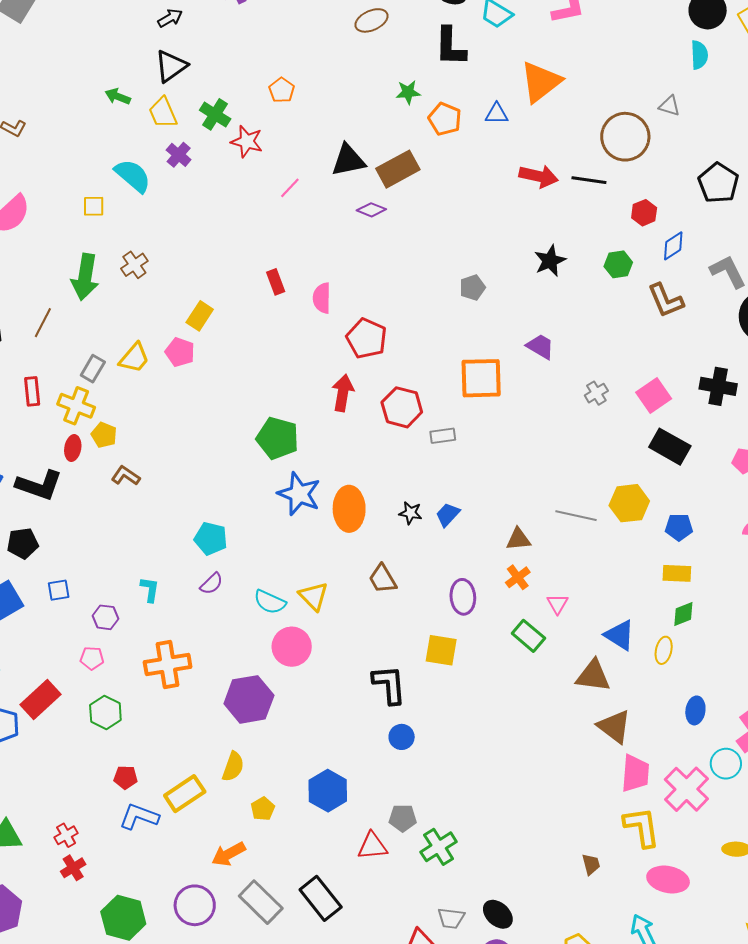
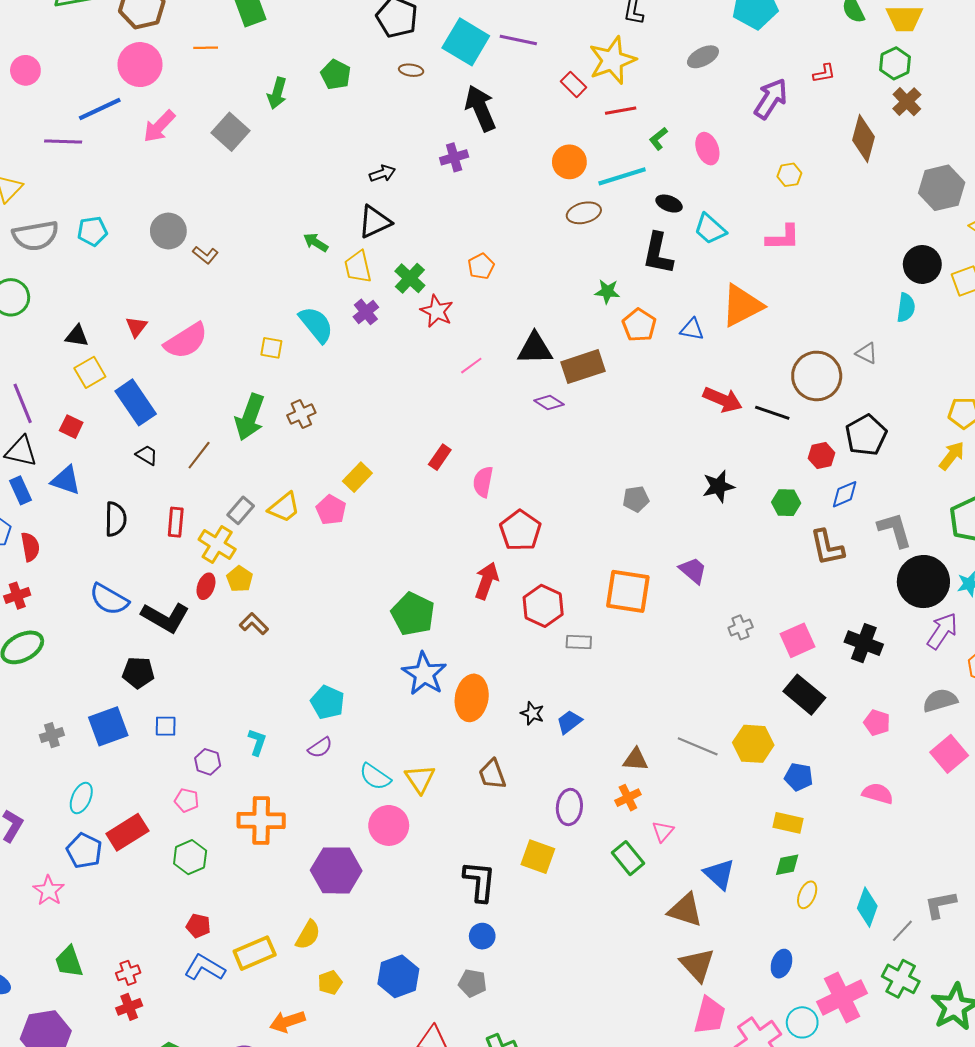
black pentagon: (718, 183) -> (866, 435), moved
red rectangle: (276, 282) -> (440, 457), turned 45
yellow ellipse: (664, 650) -> (807, 895), moved
gray pentagon: (403, 818) -> (472, 983), moved

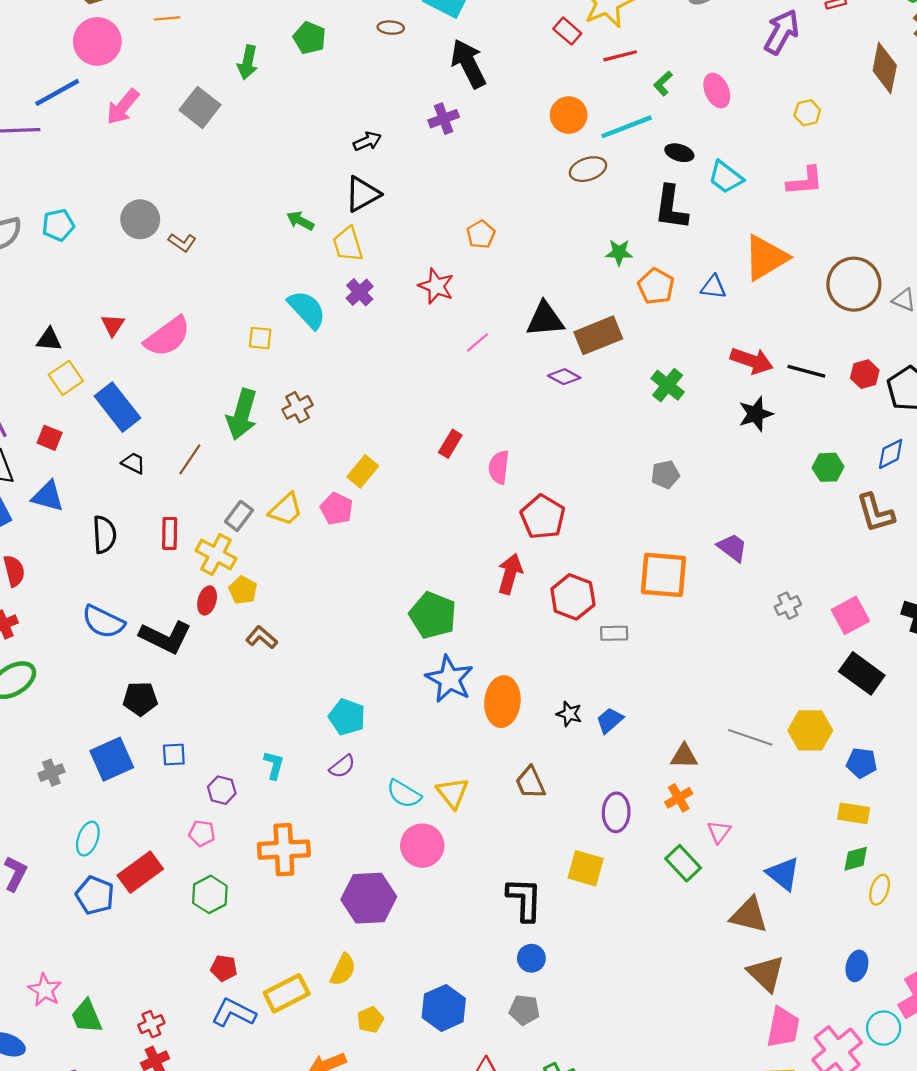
green cross: (410, 278) -> (668, 385), moved
brown circle: (817, 376) -> (854, 284), moved
red hexagon: (822, 456) -> (865, 374), moved
black star: (718, 486) -> (756, 414), moved
pink star: (49, 891) -> (45, 990), moved

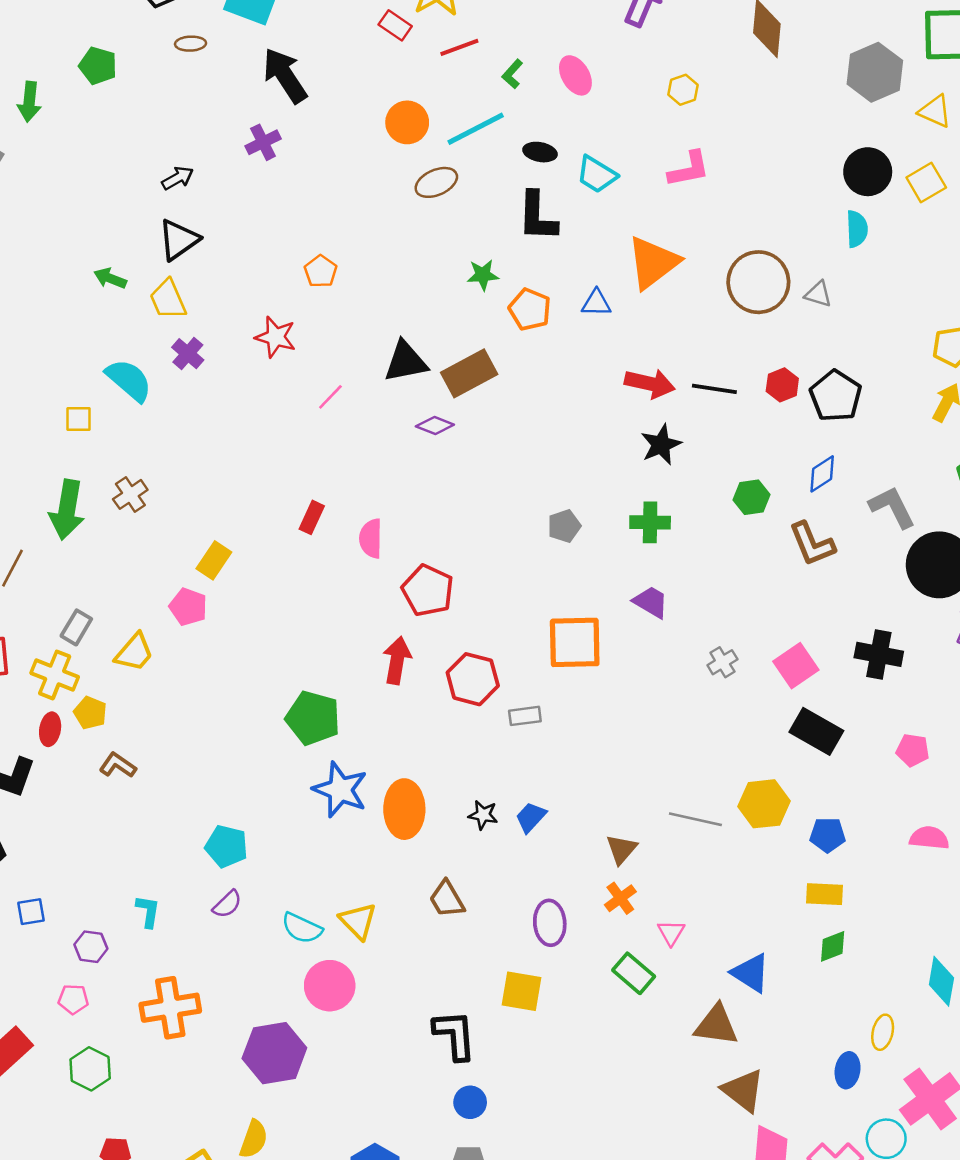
green cross: (668, 385) -> (650, 522), moved, turned -32
yellow trapezoid: (286, 509) -> (134, 652), moved
brown triangle: (684, 756) -> (621, 849), turned -44
yellow ellipse: (880, 890) -> (883, 1032), moved

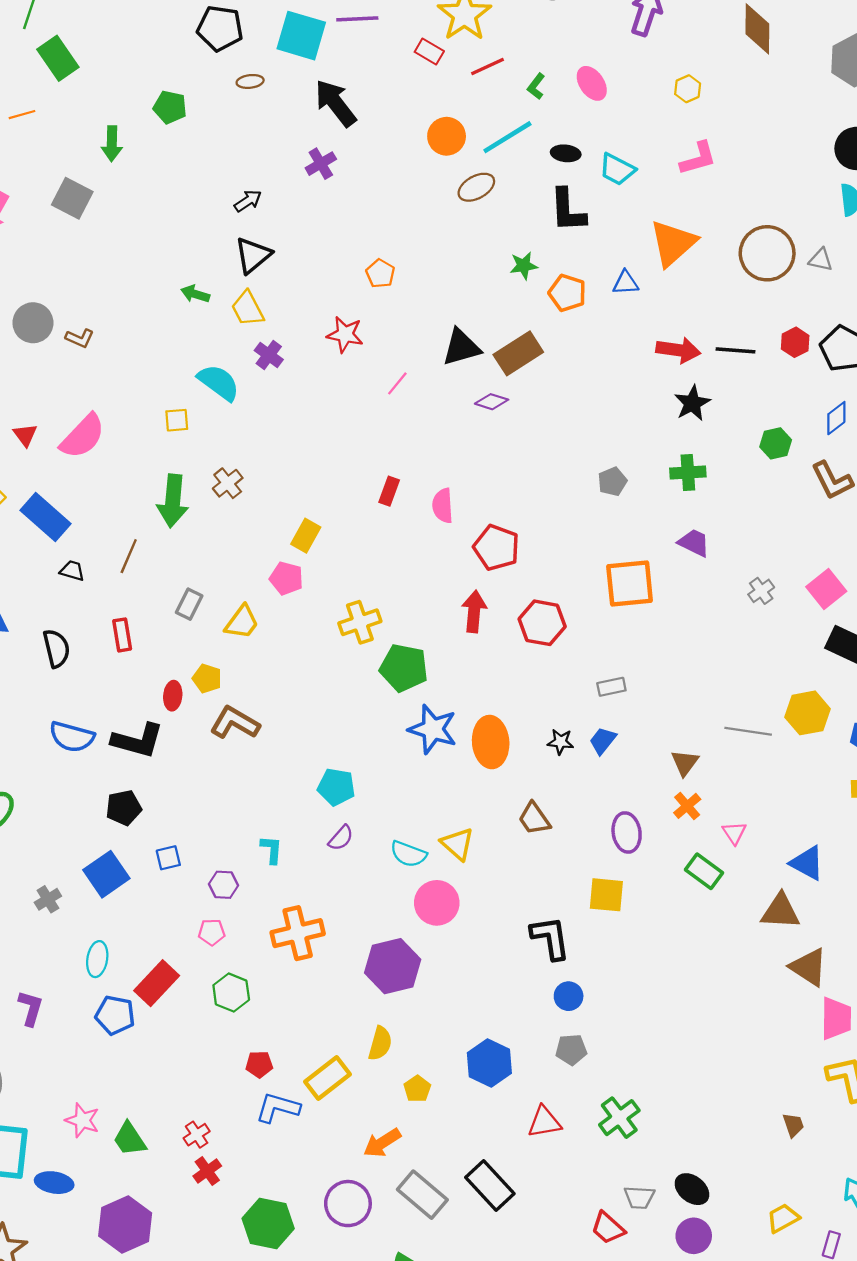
yellow cross: (55, 675) -> (360, 622), moved, turned -36
gray rectangle: (525, 716) -> (611, 687), moved
brown L-shape: (118, 765) -> (235, 723), size x1.5

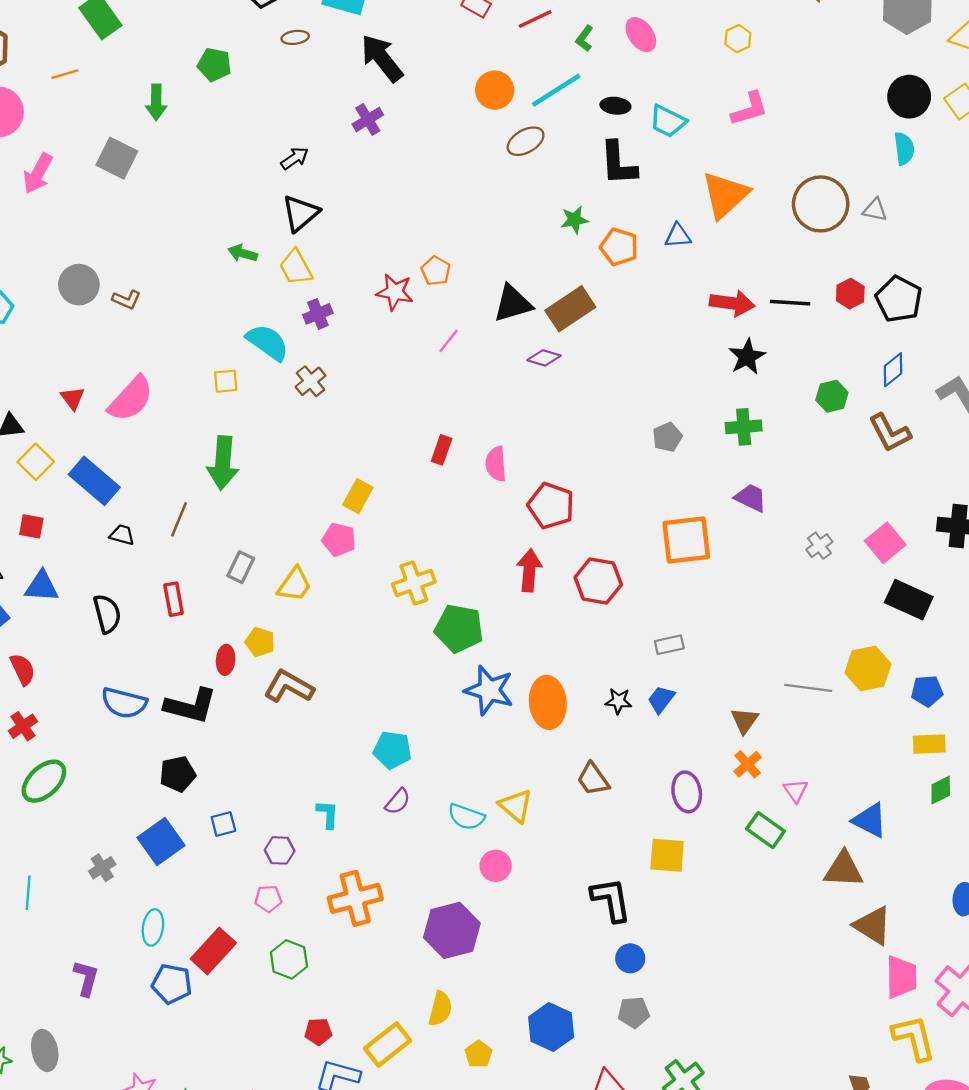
orange pentagon: (380, 274) -> (436, 271), moved
purple cross: (269, 355) -> (318, 314), turned 32
brown cross: (228, 483) -> (311, 381), moved
pink circle: (437, 903) -> (496, 866), size x0.7

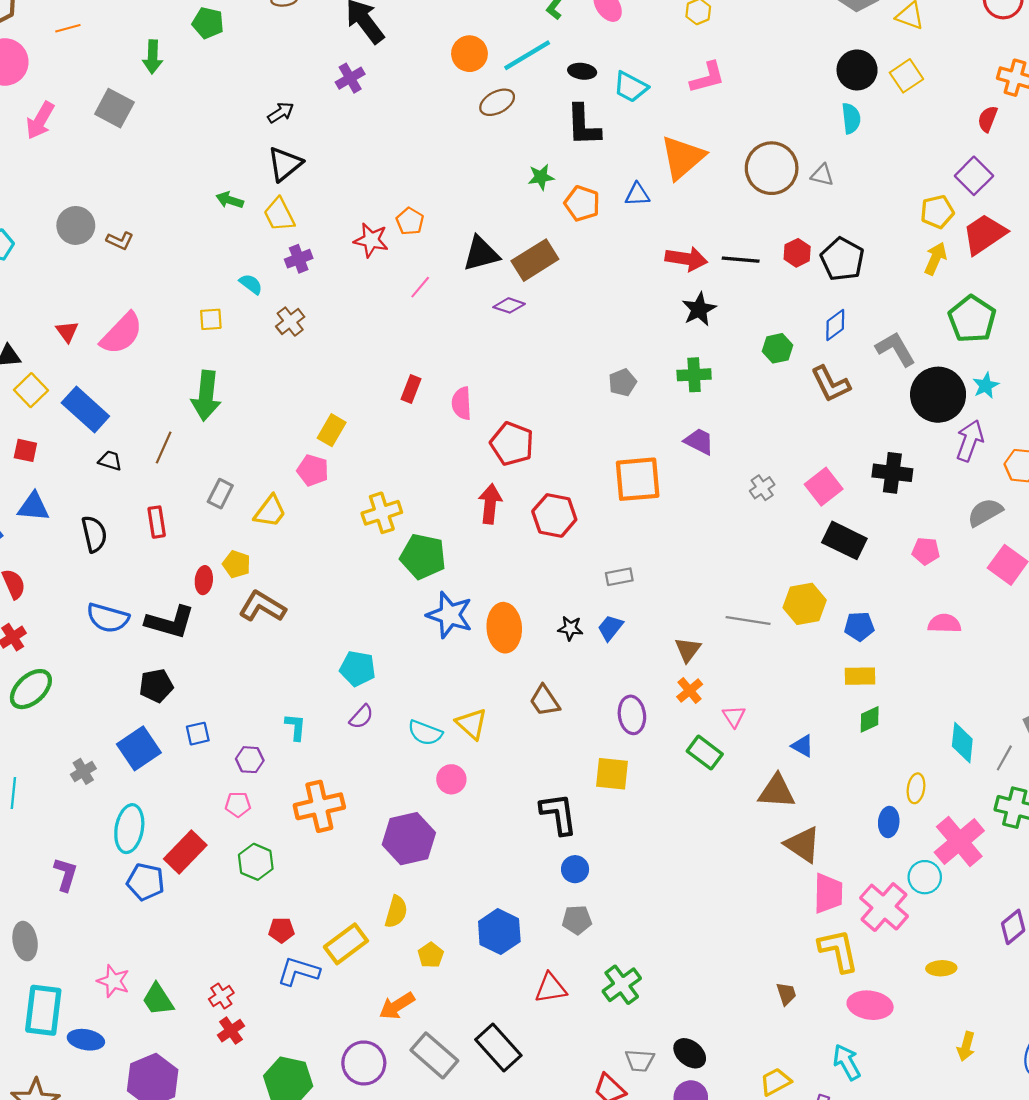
cyan semicircle: (268, 342) -> (251, 284), size x0.6
blue triangle: (870, 820) -> (802, 746), size x0.7
cyan ellipse: (153, 927) -> (129, 829), size x1.4

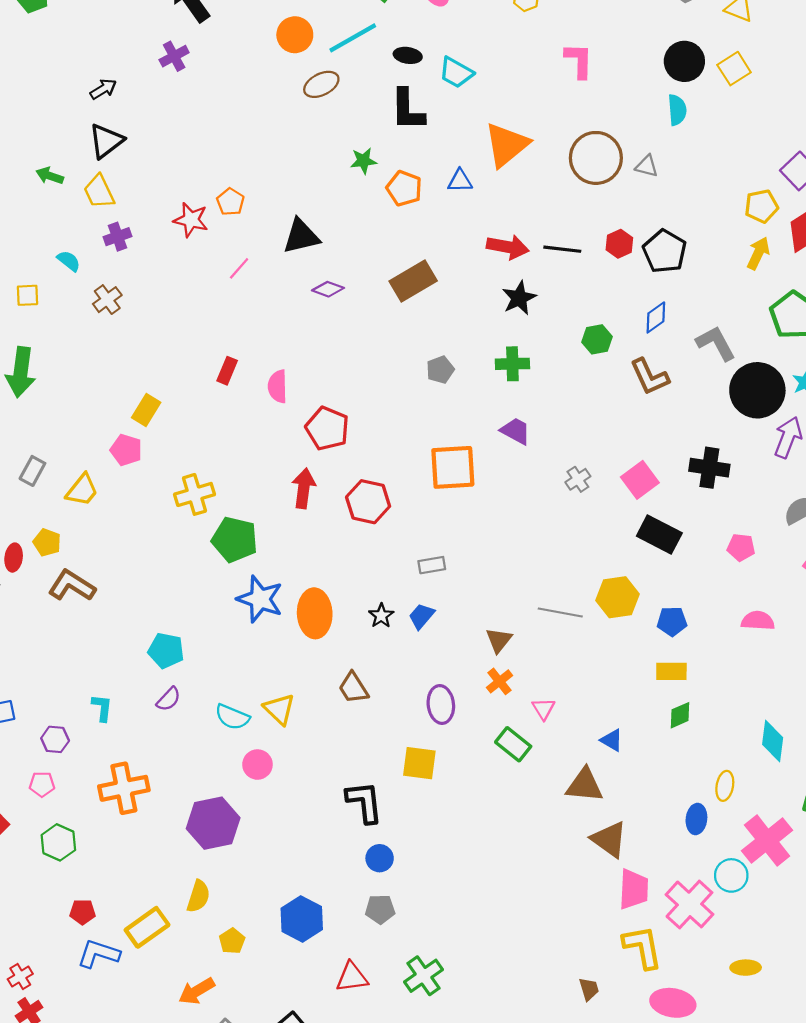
pink L-shape: (707, 78) -> (579, 61), moved, turned -75
brown rectangle: (535, 260) -> (413, 281), moved
black star: (570, 628) -> (381, 616), turned 30

